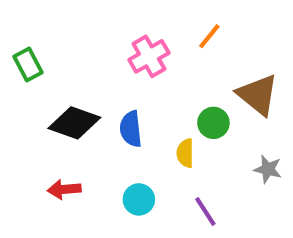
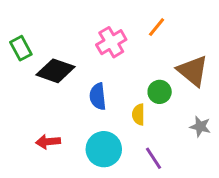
black diamond: (74, 123) -> (56, 71), moved
cyan circle: (139, 199) -> (104, 149), size x1.5

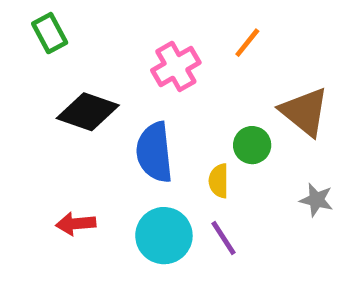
green rectangle: (21, 48) -> (50, 33), moved
blue semicircle: (98, 96) -> (154, 152), size x1.4
purple line: (154, 158) -> (224, 238), moved

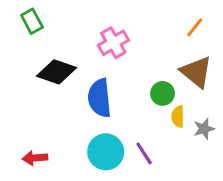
orange line: (247, 43) -> (195, 27), moved
yellow semicircle: (219, 181) -> (178, 116), moved
gray star: (316, 200) -> (204, 129), turned -30
red arrow: (76, 224) -> (35, 158), moved

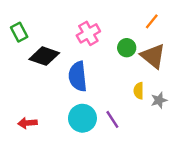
green rectangle: (32, 21) -> (19, 32), moved
green circle: (163, 93) -> (127, 48), moved

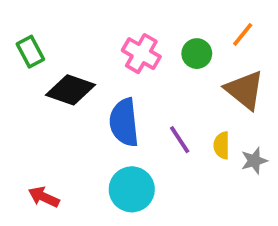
pink cross: (88, 33) -> (141, 54), turned -30
green circle: (127, 48) -> (197, 54), moved
purple line: (112, 119) -> (180, 140), moved
red arrow: (27, 123) -> (44, 197), turned 30

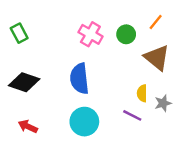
black diamond: (71, 90) -> (24, 82), moved
purple line: (180, 140) -> (132, 115), moved, turned -30

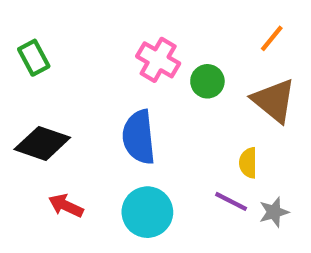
green circle: (126, 34) -> (207, 81), moved
gray star: (163, 103) -> (274, 212), moved
red arrow: (28, 126) -> (66, 206), moved

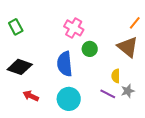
orange line: (272, 38) -> (135, 23), moved
green circle: (207, 81) -> (90, 49), moved
gray star: (274, 212) -> (128, 91), moved

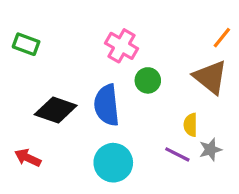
green rectangle: (16, 27) -> (26, 44), turned -42
black diamond: (20, 67) -> (56, 110), moved
red arrow: (31, 96) -> (28, 158), moved

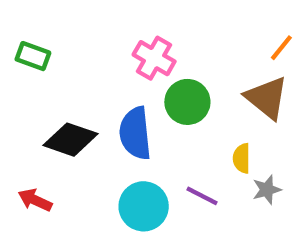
green circle: (148, 80) -> (187, 102), size x1.4
purple line: (177, 154) -> (202, 196), moved

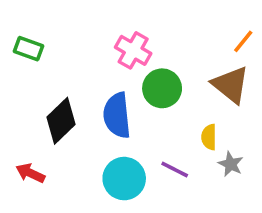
black diamond: (71, 140) -> (61, 121), turned -63
gray star: (267, 190) -> (231, 164), turned -30

